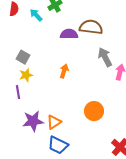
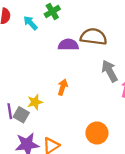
gray square: (23, 57) -> (21, 115), moved
yellow star: (26, 75) -> (35, 102), moved

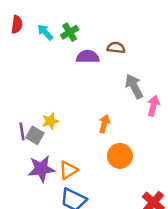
green cross: (52, 11) -> (70, 32), moved
brown semicircle: (94, 37) -> (116, 48), size x0.6
orange arrow: (63, 87) -> (104, 124), moved

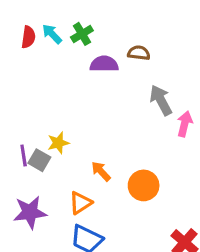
red semicircle: (17, 24) -> (28, 37), moved
orange arrow: (104, 124) -> (101, 171), moved, turned -60
purple star: (41, 169) -> (30, 212), moved

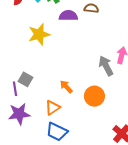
gray arrow: (161, 100) -> (106, 66), moved
yellow star: (58, 143) -> (39, 34), moved, size x1.5
purple line: (24, 155) -> (15, 89), moved

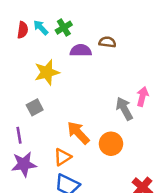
gray square: (25, 79) -> (35, 107), moved, turned 32
orange arrow: (66, 87) -> (78, 133), size x1.5

